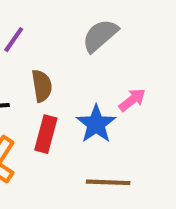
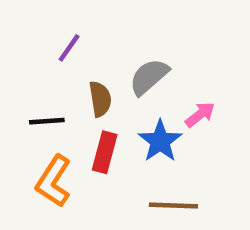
gray semicircle: (100, 36) -> (149, 77), moved

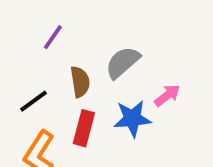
black line: (47, 121) -> (33, 101), turned -32
blue star: (160, 141) -> (132, 119), turned 30

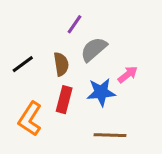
purple line: (53, 37) -> (74, 24), moved
black line: (33, 101) -> (23, 64), moved

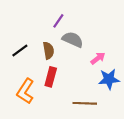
gray semicircle: (94, 49) -> (73, 40), turned 65
blue star: (101, 92) -> (109, 79), moved

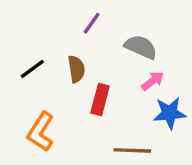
gray semicircle: (73, 40) -> (141, 47), moved
red rectangle: (51, 77) -> (100, 100), moved

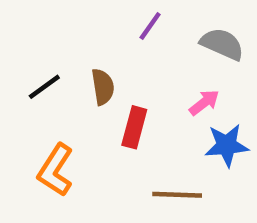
purple line: (92, 23) -> (150, 26), moved
gray semicircle: (141, 47) -> (222, 44), moved

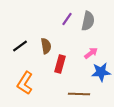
gray semicircle: (222, 44) -> (88, 21), moved, turned 78

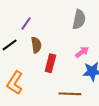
purple line: (67, 19) -> (26, 23), moved

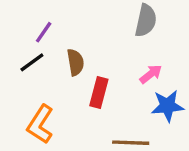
purple line: (26, 23) -> (44, 32), moved

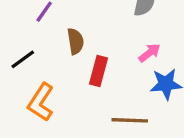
black line: (32, 62) -> (23, 59), moved

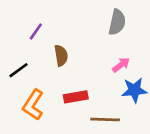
red rectangle: (98, 71) -> (76, 97), moved, turned 65

